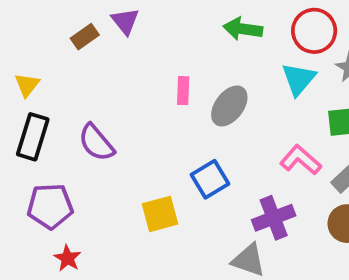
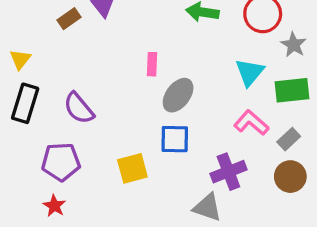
cyan triangle: (299, 79) -> (250, 72), moved
gray ellipse: (229, 106) -> (178, 95), moved
blue square: (210, 179) -> (175, 139), turned 32
purple pentagon: (50, 206) -> (61, 162), moved

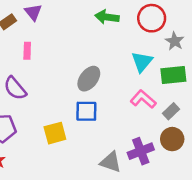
pink rectangle: (152, 64) -> (27, 51), moved
purple cross: (228, 172) -> (141, 151), moved

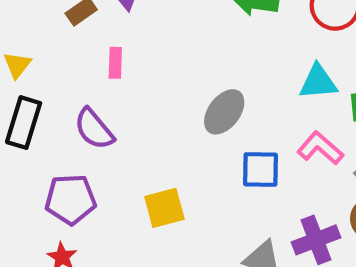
cyan triangle: (142, 62) -> (318, 82), turned 45
blue square: (86, 111) -> (260, 169), moved

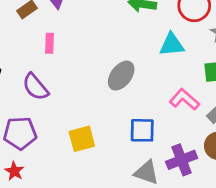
cyan triangle: (318, 82) -> (172, 45), moved
blue square: (260, 169) -> (142, 130), moved

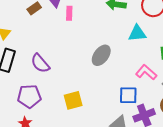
pink rectangle: (49, 43) -> (69, 13), moved
blue square: (142, 130) -> (128, 95), moved

